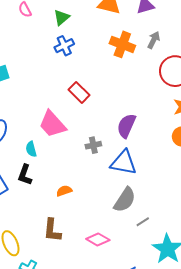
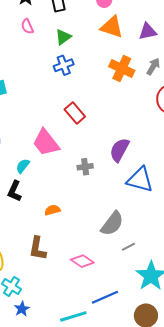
cyan semicircle: (31, 149) -> (23, 166), turned 49
blue triangle: (124, 163) -> (140, 180), moved

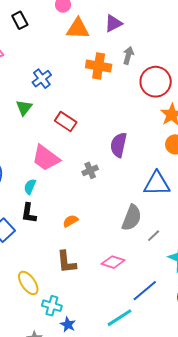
green triangle: (63, 37) -> (24, 108), moved
blue triangle: (140, 180) -> (157, 184), moved

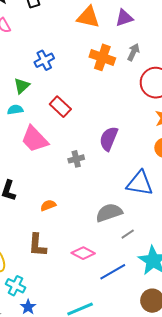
cyan semicircle: (30, 187) -> (15, 110), moved, turned 49
gray semicircle: (132, 218) -> (109, 213), turned -140
blue line: (145, 291) -> (113, 272), moved

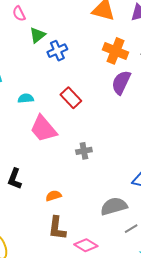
green triangle: (22, 86) -> (37, 35), moved
purple semicircle: (109, 139) -> (121, 82), moved
brown L-shape: (37, 245) -> (57, 228), moved

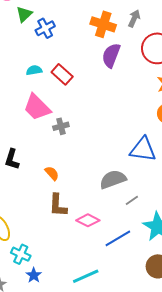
cyan semicircle: (26, 98) -> (34, 70), moved
gray cross: (84, 151) -> (61, 126), moved
orange semicircle: (53, 196) -> (52, 173), turned 70

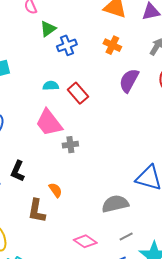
orange cross: (103, 24) -> (112, 45), moved, size x0.7
gray line: (132, 200) -> (126, 236), moved
brown L-shape: (58, 205) -> (37, 211), moved

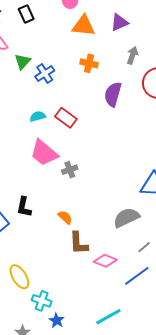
brown L-shape: (37, 211) -> (79, 243), moved

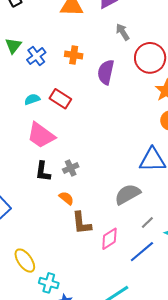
gray arrow: (132, 55) -> (123, 32), turned -48
orange cross: (89, 63) -> (74, 55), moved
gray cross: (70, 170) -> (71, 168), moved
black L-shape: (24, 207) -> (43, 172), moved
pink diamond: (105, 261) -> (109, 239), turned -50

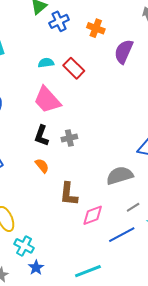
orange semicircle: (66, 198) -> (42, 166), moved

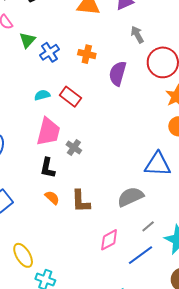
pink trapezoid: (47, 100) -> (48, 132), turned -116
gray cross: (69, 138) -> (74, 148), moved, turned -35
brown L-shape: (69, 194) -> (81, 201), moved

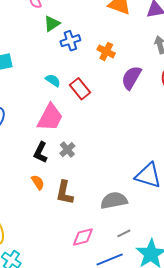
cyan semicircle: (42, 95) -> (53, 80), turned 35
gray cross: (74, 148) -> (67, 150), moved

